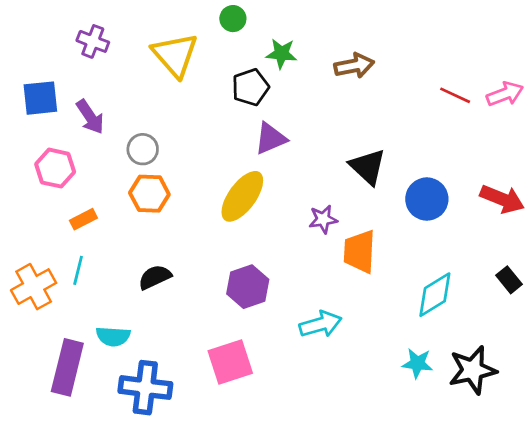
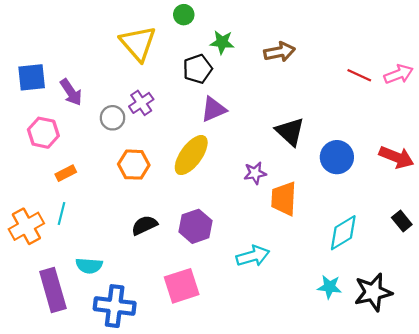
purple cross: (93, 41) -> (141, 103), moved, turned 35
orange hexagon: (149, 194) -> (134, 165), moved
black semicircle: (155, 277) -> (144, 225), moved
purple rectangle: (67, 367) -> (53, 290), turned -30

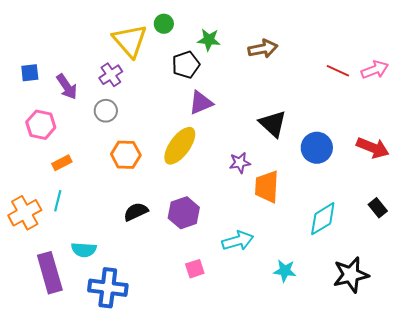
green circle: (184, 15) -> (164, 24), moved
blue square: (32, 77) -> (30, 73), size x0.7
purple cross: (141, 103) -> (111, 75), moved
pink square: (182, 286) -> (195, 269), moved, size x0.6
cyan star: (329, 287) -> (285, 271), moved

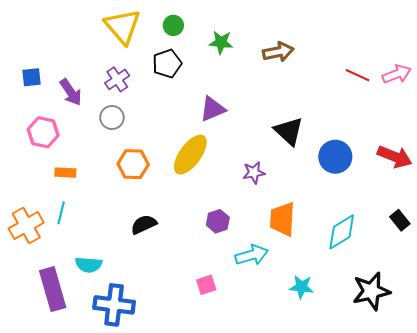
yellow triangle: (130, 41) -> (123, 26), moved
black pentagon: (186, 65) -> (167, 64), moved
orange rectangle: (62, 163) -> (65, 173), turned 30
orange trapezoid: (267, 187) -> (282, 219), moved
purple hexagon: (184, 213) -> (218, 221), moved, size x0.7

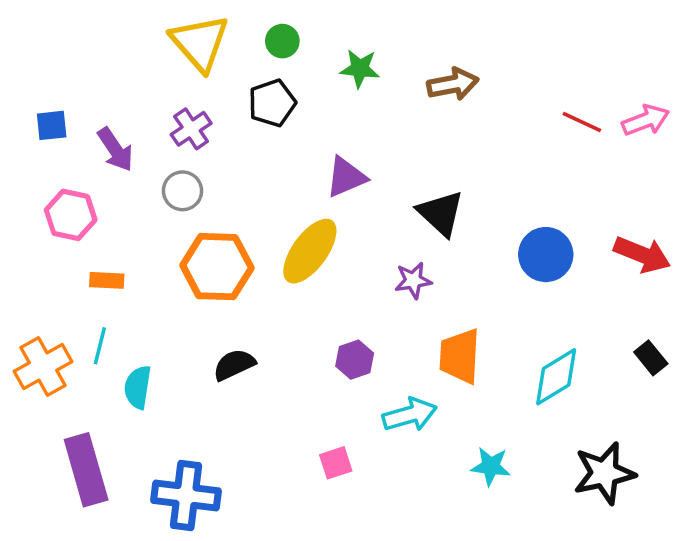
black triangle: (289, 131) -> (441, 213), moved
orange hexagon: (133, 164) -> (217, 267), size x1.4
cyan semicircle: (89, 265) -> (138, 387), moved, turned 95

